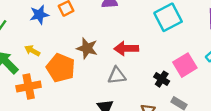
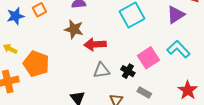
brown star: (87, 48) -> (74, 29), moved
gray triangle: (117, 76) -> (101, 70), moved

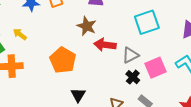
orange pentagon: (36, 64) -> (63, 60), moved
gray triangle: (101, 70) -> (130, 55), moved, turned -30

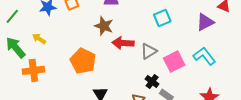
cyan square: (147, 22) -> (162, 18), size x0.7
black cross: (133, 77) -> (152, 81), moved

